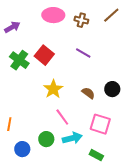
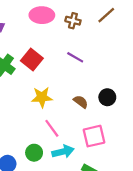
yellow star: (53, 89) -> (42, 97), turned 30
pink square: (100, 124) -> (94, 136), turned -30

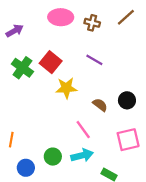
yellow star: (42, 97) -> (66, 88), moved
pink line: (52, 128) -> (83, 130), moved
pink square: (94, 136) -> (128, 140), moved

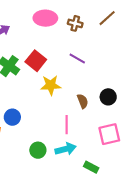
brown semicircle: (100, 105) -> (83, 101), turned 32
pink line: (83, 130) -> (67, 125), turned 36
blue circle: (26, 168) -> (12, 117), moved

